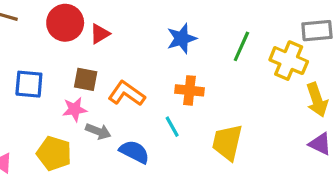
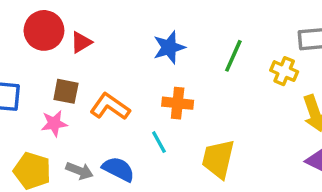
yellow cross: (289, 61) -> (284, 71), size x0.7
gray arrow: (98, 131) -> (79, 171), moved

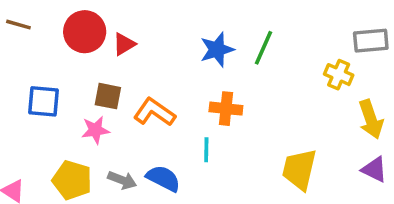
green line: (233, 56) -> (264, 48), moved
cyan line: (159, 142) -> (206, 150), turned 30
yellow trapezoid: (218, 159) -> (299, 169), moved

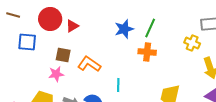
blue square: (44, 101) -> (27, 42), moved
orange cross: (226, 109) -> (147, 52), moved

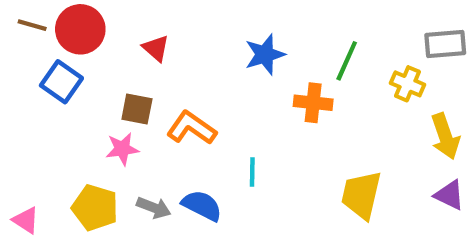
red circle: (50, 19) -> (80, 29), moved
red triangle: (72, 26) -> (156, 48), turned -48
green line: (150, 28) -> (347, 61), moved
blue square: (27, 42) -> (61, 82), turned 30

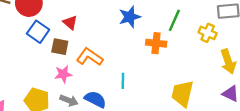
red triangle: (156, 48) -> (70, 23), moved
blue square: (61, 82) -> (38, 32), moved
pink star: (122, 149) -> (63, 74), moved

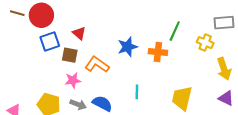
blue star: (130, 17) -> (127, 47), moved
blue square: (38, 32) -> (50, 42), turned 36
cyan line: (123, 81) -> (137, 92), moved

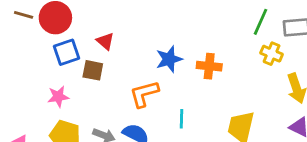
green line: (175, 31) -> (260, 22), moved
orange L-shape: (97, 65) -> (144, 94), moved, turned -50
pink star: (73, 80) -> (58, 97), moved

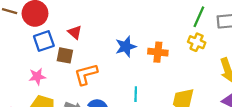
yellow cross: (272, 54) -> (197, 42), moved
orange L-shape: (144, 94) -> (86, 74), moved

